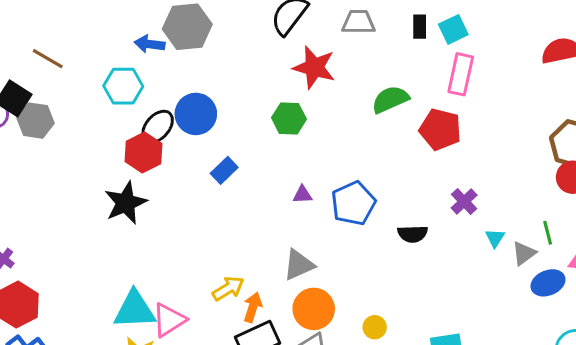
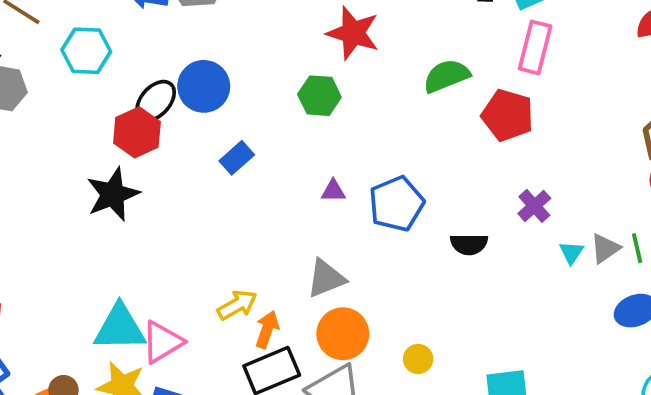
cyan hexagon: (123, 86) -> (86, 51), moved
gray triangle: (524, 253) -> (605, 248), moved

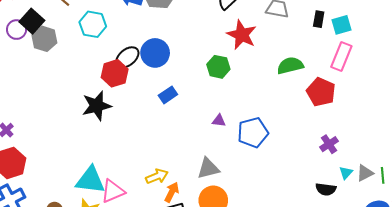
black semicircle: (469, 244) -> (326, 189), moved

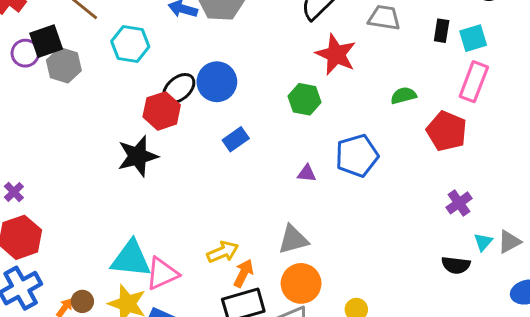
black square: (32, 21) -> (46, 41), turned 30
green semicircle: (290, 66) -> (403, 96), size x0.7
blue pentagon: (253, 132) -> (357, 156), moved

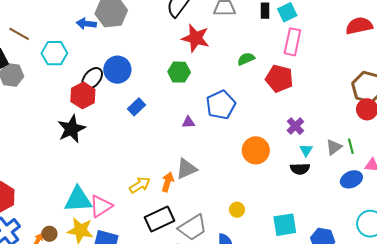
cyan triangle: (483, 242) -> (306, 150), moved
orange arrow: (243, 273) -> (168, 182), moved
orange circle: (301, 283) -> (256, 150), moved

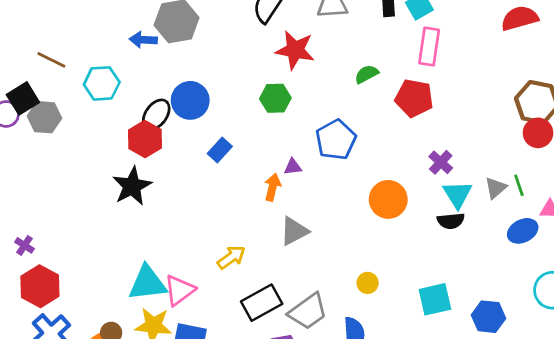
cyan triangle: (306, 150) -> (457, 194), size x1.6
orange arrow: (168, 182) -> (272, 187), moved

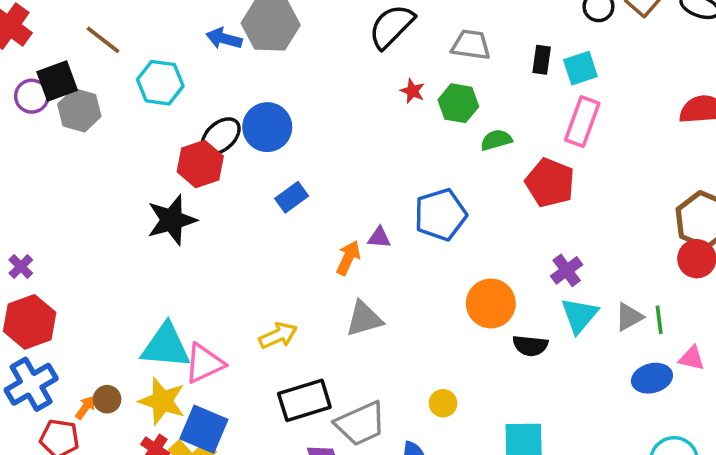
red star: (295, 50) -> (412, 91), size x0.5
green hexagon: (275, 98) -> (458, 103), moved
black semicircle: (451, 221) -> (530, 346), moved

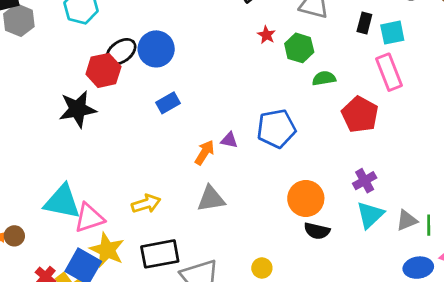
pink rectangle: (582, 122) -> (389, 72), turned -48
black semicircle: (530, 346) -> (317, 231), moved
yellow star: (162, 401) -> (107, 250), moved

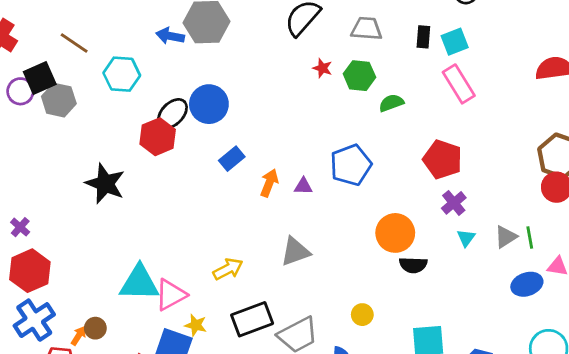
black star: (78, 109) -> (105, 184), moved, turned -30
red pentagon: (360, 115) -> (443, 159), moved
orange arrow: (205, 152) -> (269, 183), moved
cyan triangle: (370, 215) -> (466, 238), size x0.6
yellow star: (107, 250) -> (196, 325), size x0.6

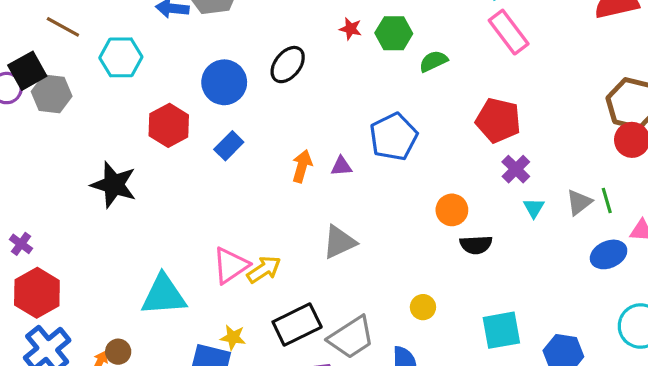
black ellipse: (172, 114) -> (288, 65), moved
blue rectangle: (232, 159) -> (229, 146), moved
orange circle: (395, 233) -> (452, 210), size x0.7
pink triangle: (171, 295) -> (231, 265), moved

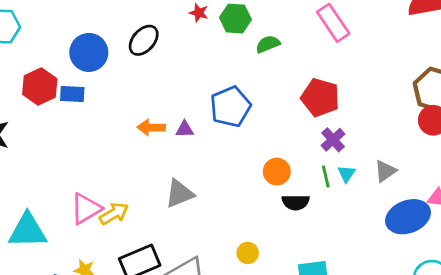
blue rectangle: (229, 146) -> (72, 94), moved, turned 45
orange arrow: (302, 166) -> (151, 127), turned -108
green line: (607, 200) -> (326, 177), moved
blue ellipse: (609, 254) -> (408, 217), size x1.4

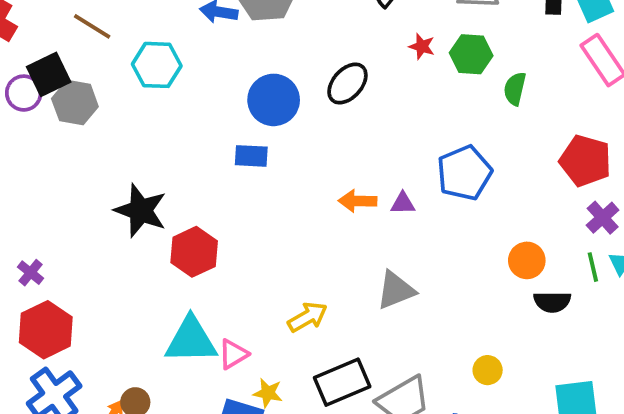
green semicircle: (268, 44) -> (515, 89), turned -55
red hexagon: (40, 87) -> (194, 252), moved
pink triangle: (86, 209) -> (233, 354), moved, size x0.7

